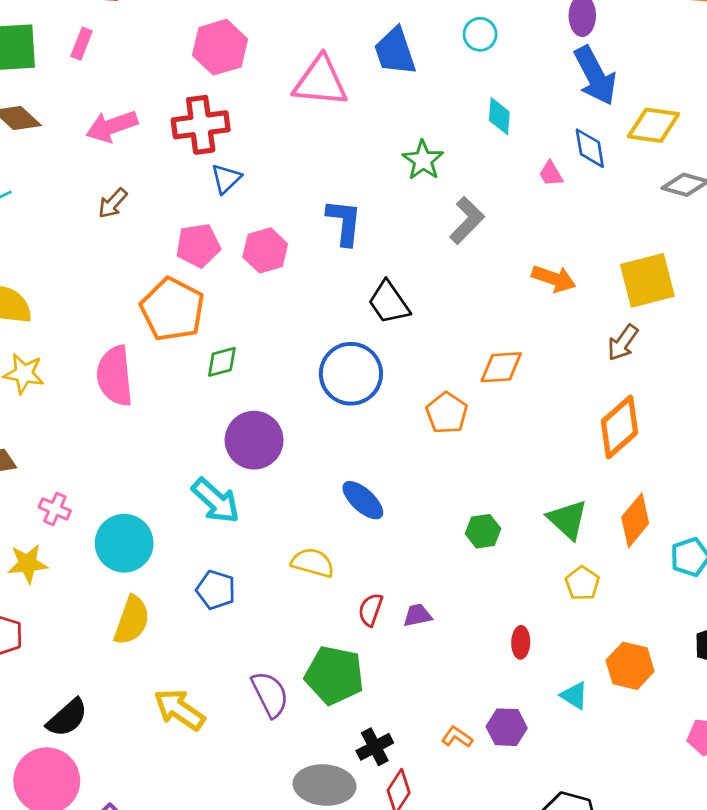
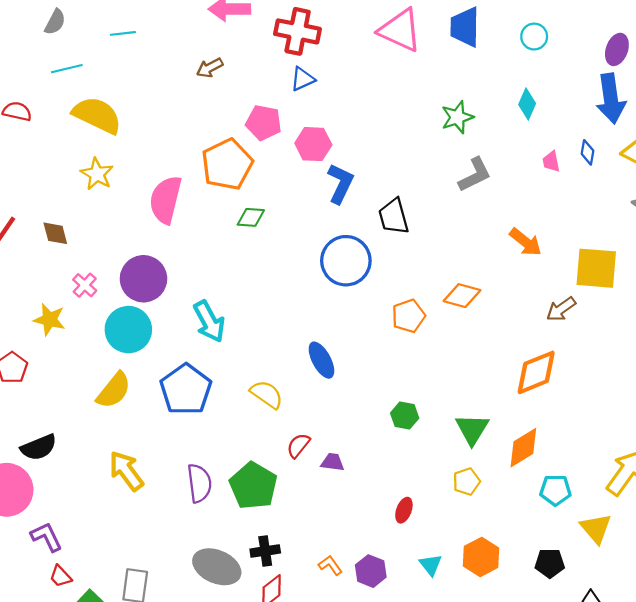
blue diamond: (590, 148) -> (588, 152), size x0.7
blue L-shape: (344, 222) -> (340, 184), moved
purple circle: (254, 440) -> (143, 279), moved
blue pentagon: (216, 590) -> (186, 389), size x1.6

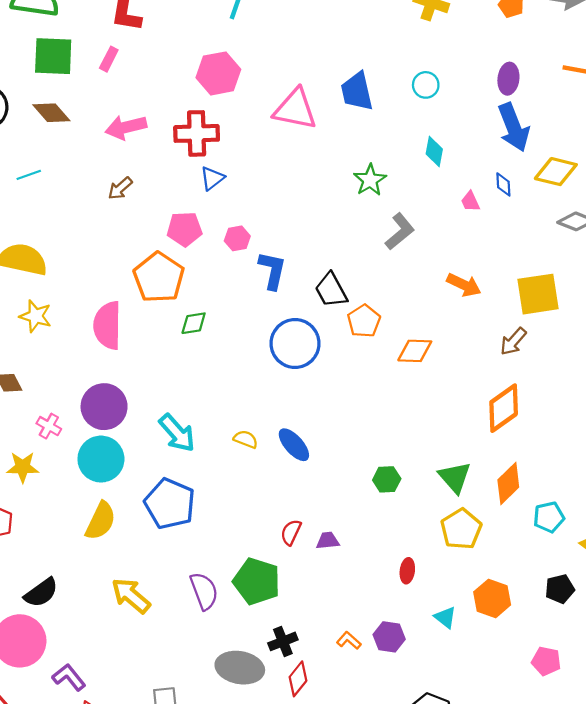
pink hexagon: (313, 144) -> (237, 238), size x0.7
orange pentagon: (408, 316) -> (364, 321), moved
yellow semicircle: (267, 394) -> (246, 439), moved, size x0.7
yellow pentagon: (466, 482) -> (461, 529), size x1.5

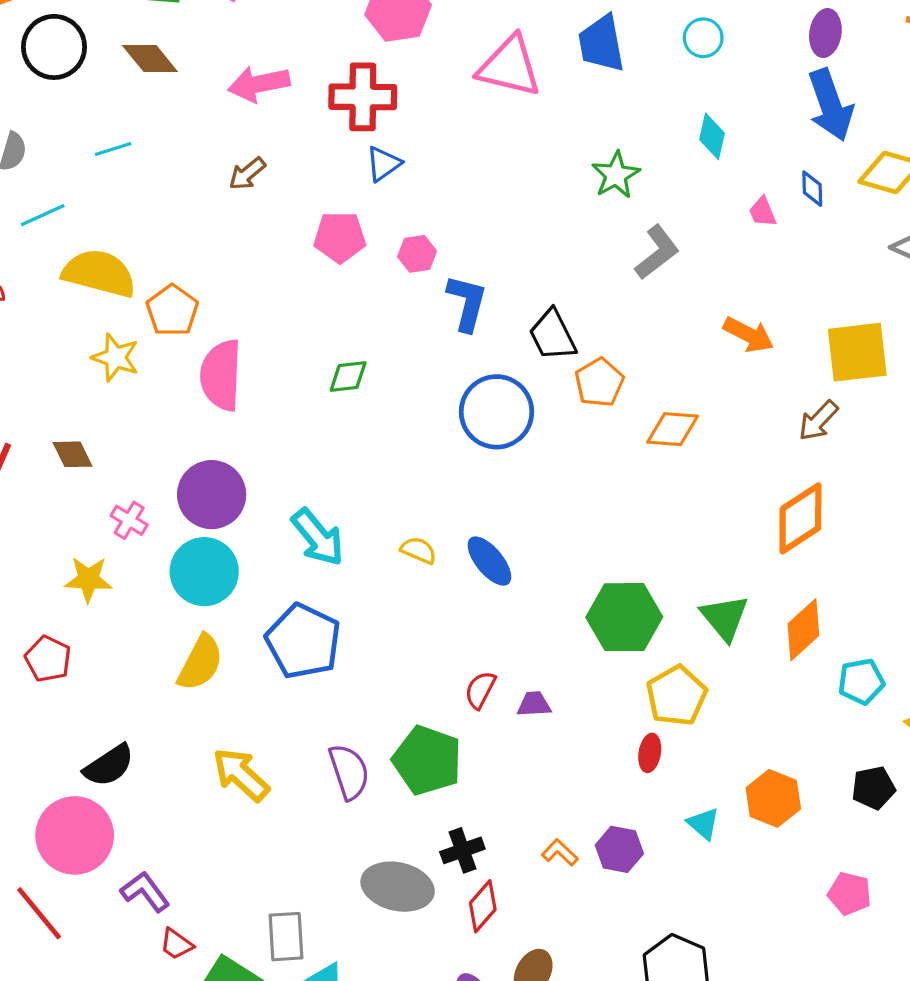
orange pentagon: (159, 277) -> (172, 311), moved, size x0.7
green hexagon: (387, 479) -> (624, 617), size x1.8
yellow pentagon: (461, 529) -> (676, 696), moved

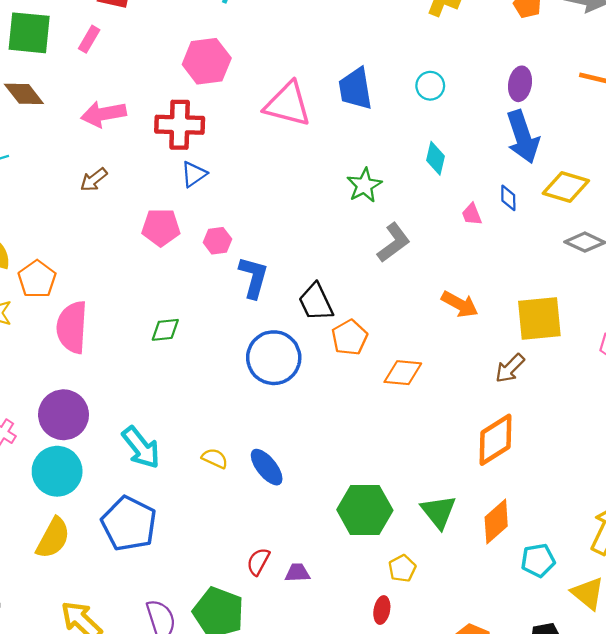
yellow pentagon: (676, 696) -> (402, 568), size x0.6

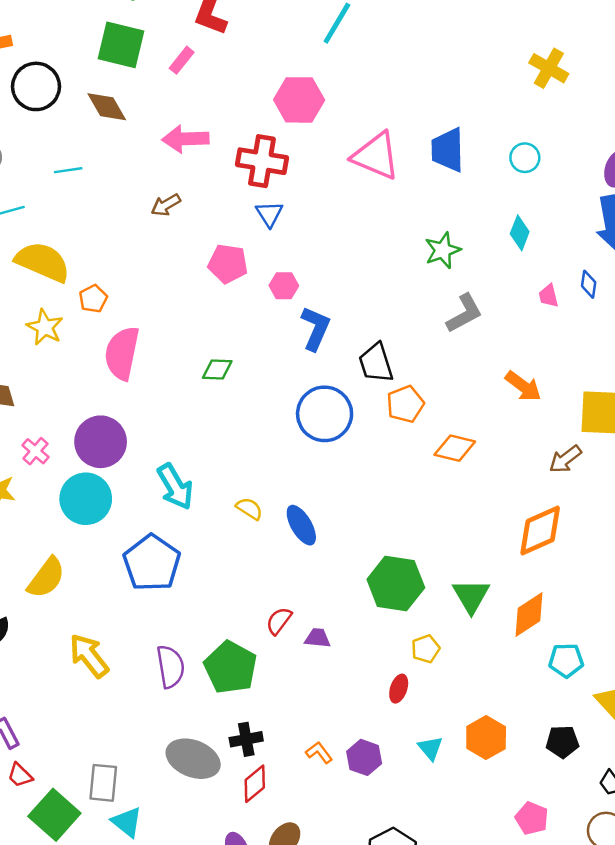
blue triangle: (194, 174) -> (269, 214), turned -36
orange pentagon: (37, 279) -> (93, 299), size x0.7
yellow semicircle: (53, 538) -> (46, 578), moved

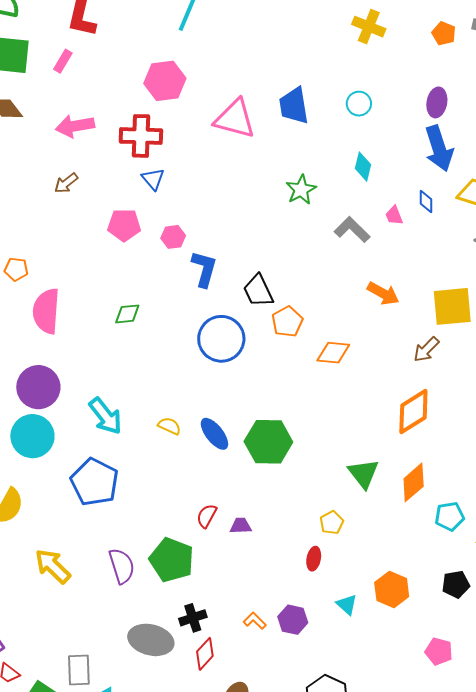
orange pentagon: (93, 299) -> (16, 269), turned -30
gray L-shape: (464, 313) -> (352, 230), moved, turned -99
green hexagon: (396, 583) -> (268, 442), moved

